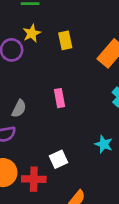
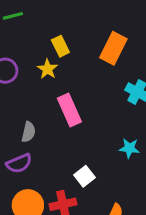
yellow star: (32, 33) -> (47, 69), moved
pink rectangle: (60, 98) -> (69, 110), size x1.5

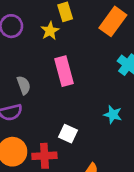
gray semicircle: (29, 132) -> (24, 85), turned -42
white square: (84, 176) -> (68, 134), turned -36

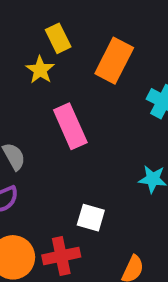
orange rectangle: (113, 21) -> (114, 61), moved

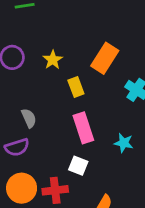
yellow rectangle: (58, 38) -> (76, 87), moved
pink rectangle: (70, 126) -> (83, 128), moved

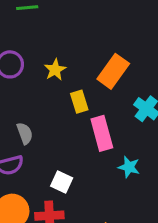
pink rectangle: (83, 128) -> (102, 133), moved
white square: (78, 166) -> (62, 182), moved

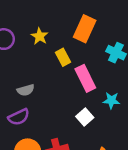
gray semicircle: (25, 133) -> (26, 90), turned 105
white square: (62, 182) -> (85, 117), moved, turned 35

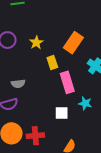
white square: (85, 117) -> (62, 113), turned 32

